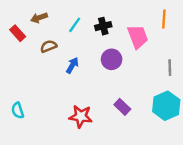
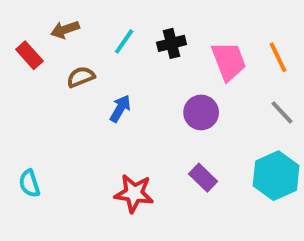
orange line: (164, 19) -> (278, 57), moved, turned -30
purple circle: (112, 59) -> (201, 112), moved
gray line: (170, 68) -> (282, 112), turned -42

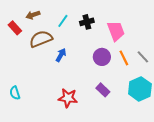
orange line: (278, 57) -> (124, 58), moved
brown semicircle: (81, 77) -> (41, 39), size x1.6

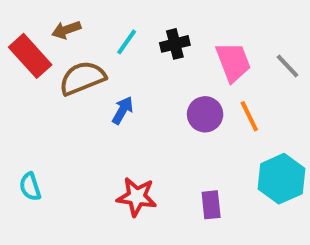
red rectangle: (15, 28) -> (30, 56), size x1.5
gray line: (143, 57) -> (287, 66), moved
purple rectangle: (103, 90) -> (211, 205), moved, turned 40

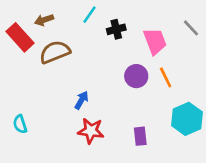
cyan line: (127, 42) -> (89, 15), moved
gray line: (287, 66) -> (191, 28), moved
blue arrow: (123, 110) -> (81, 100), moved

